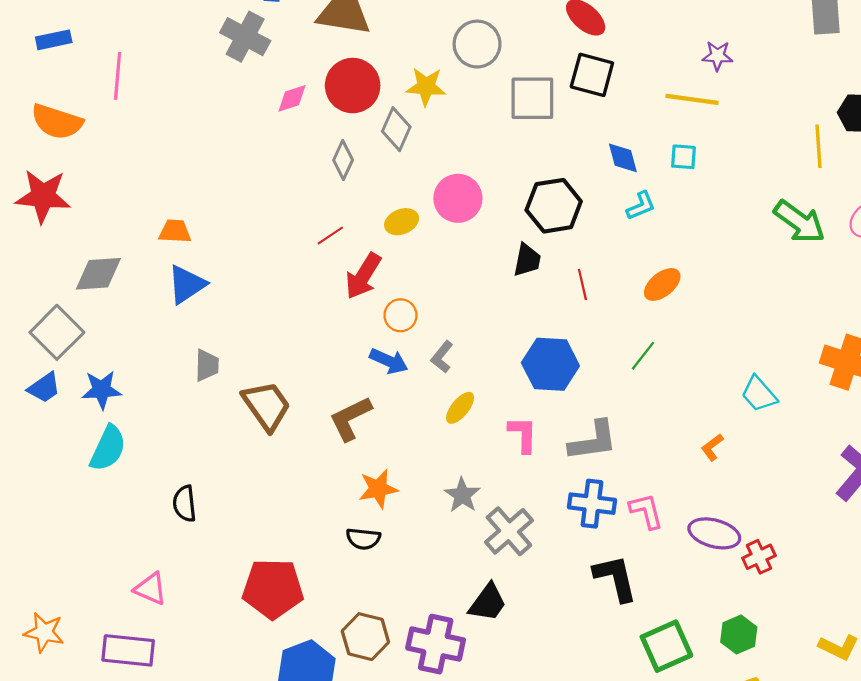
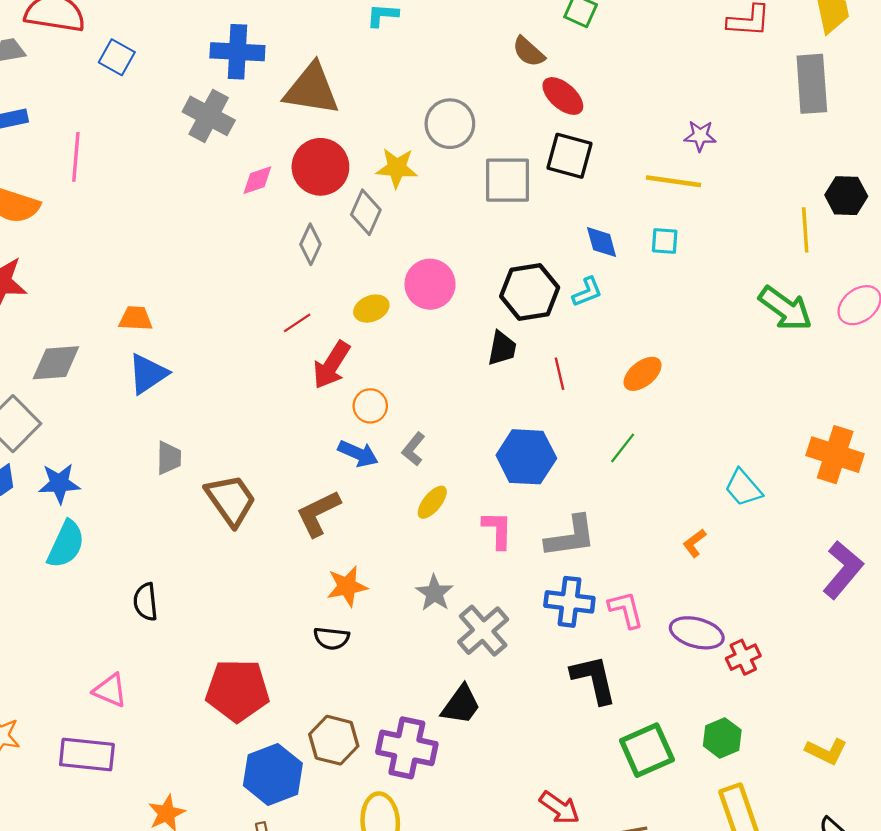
cyan L-shape: (641, 206) -> (587, 292), moved

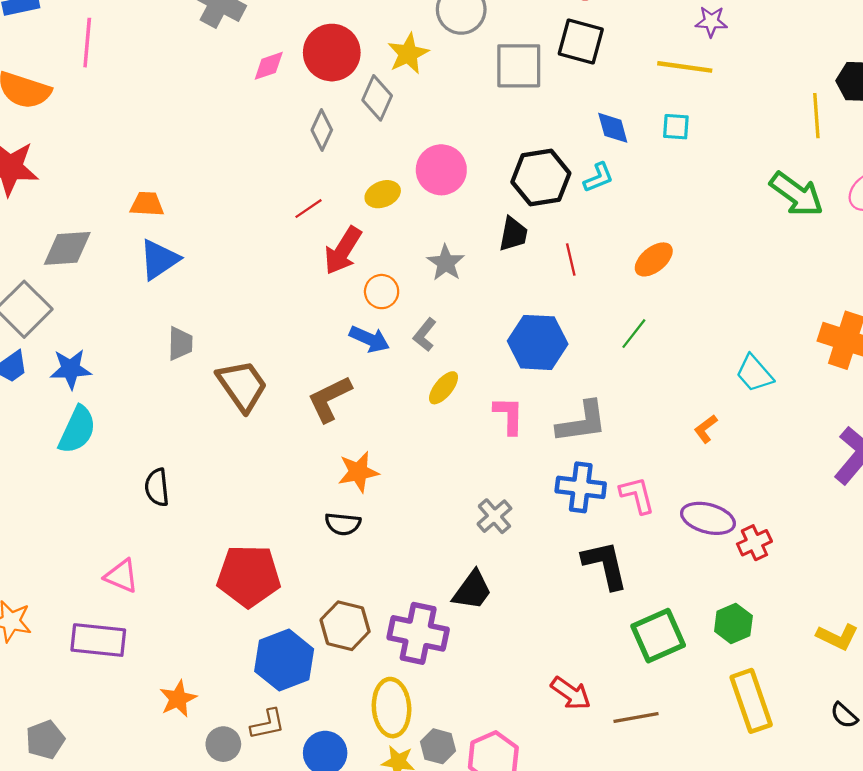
yellow star: (397, 168) -> (408, 54), turned -30
gray star: (434, 593) -> (446, 263), moved
gray cross: (483, 631) -> (494, 516), size x0.7

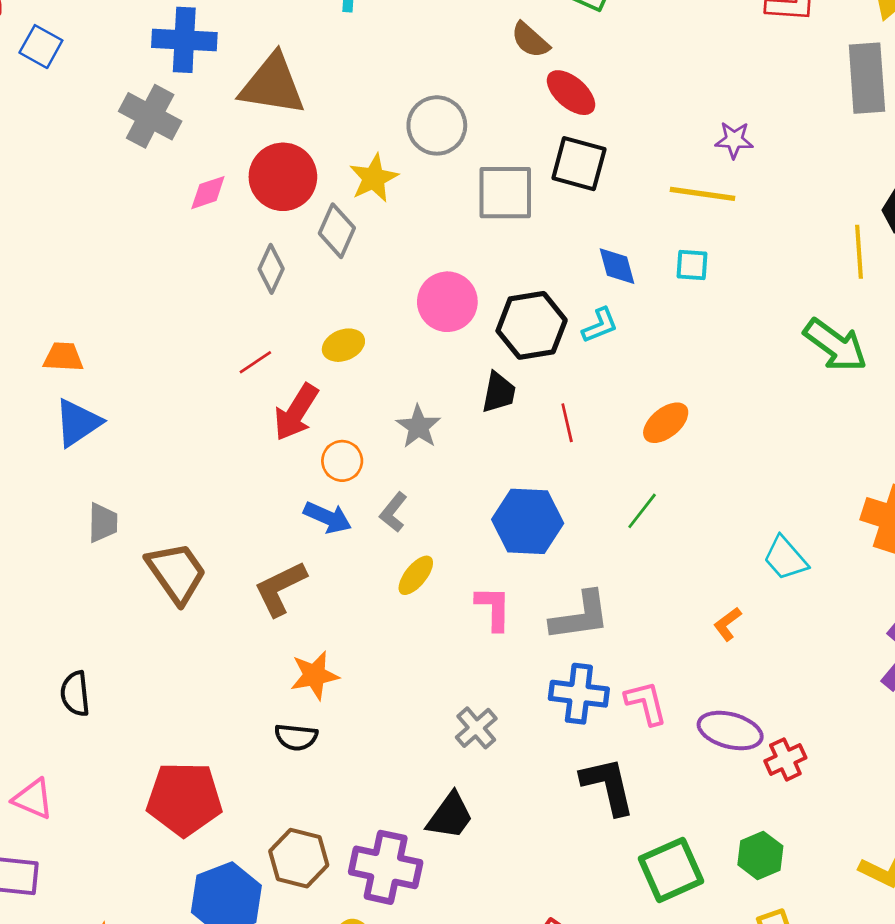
pink circle: (441, 170) -> (447, 302), moved

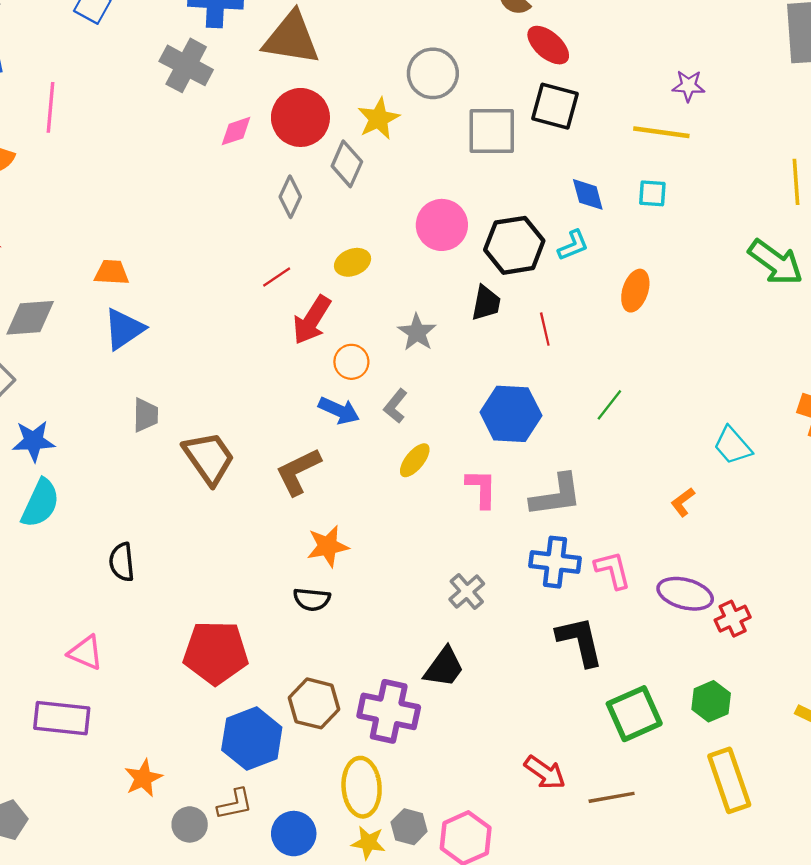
orange ellipse: (666, 423) -> (635, 291), moved, turned -33

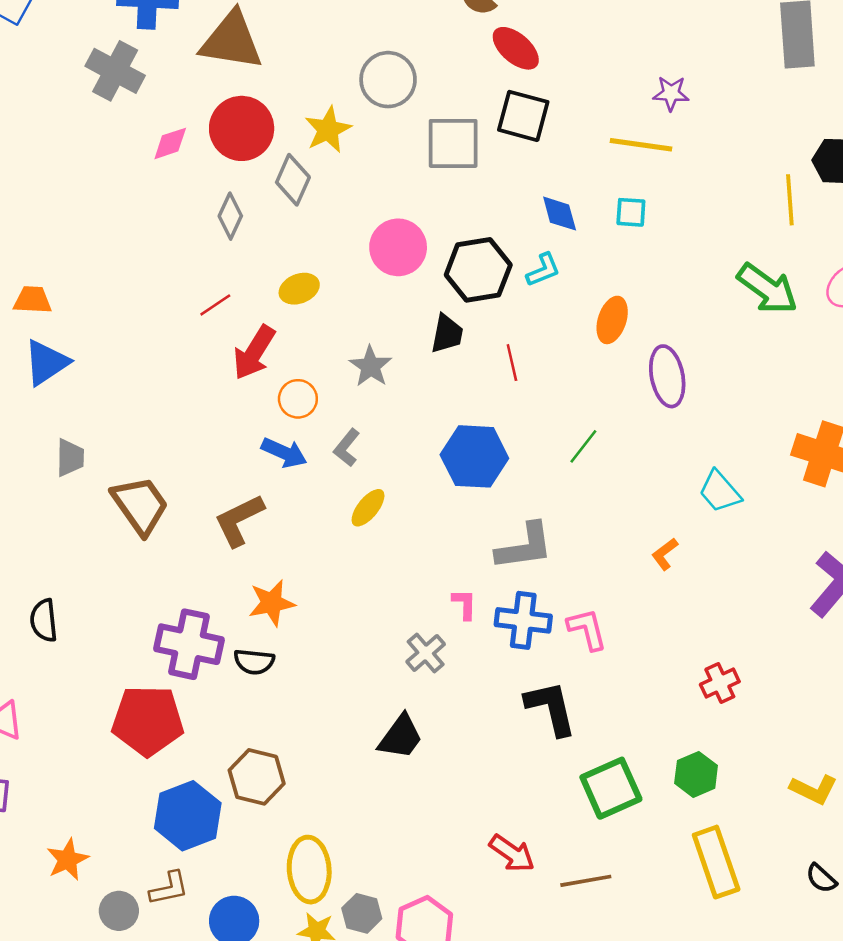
pink L-shape: (481, 489) -> (464, 604), moved, size x0.7
purple ellipse: (685, 594) -> (667, 376), moved, turned 64
purple cross: (389, 711) -> (189, 644), moved

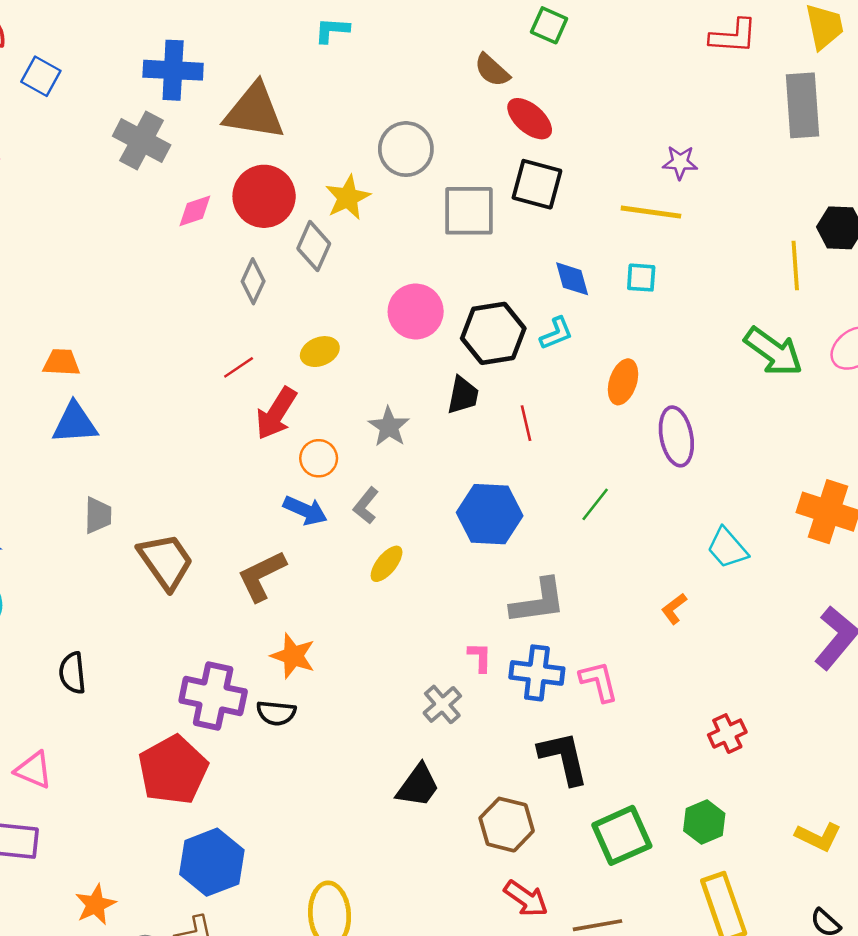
blue triangle: (46, 363) -> (75, 423), turned 30
orange star: (272, 603) -> (293, 656), turned 30
red pentagon: (148, 721) -> (173, 770), turned -30
brown hexagon: (257, 777) -> (507, 825), moved

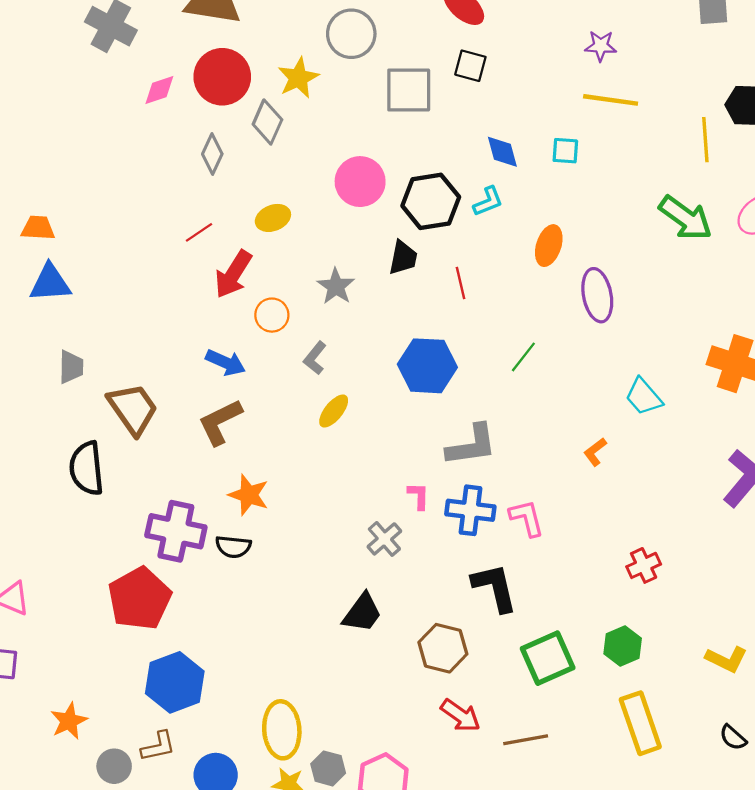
black square: (537, 184) -> (470, 66), size x0.7
yellow line: (651, 212) -> (611, 100), moved
blue arrow: (305, 510) -> (226, 362), moved
black semicircle: (72, 673) -> (87, 468), moved, size x1.4

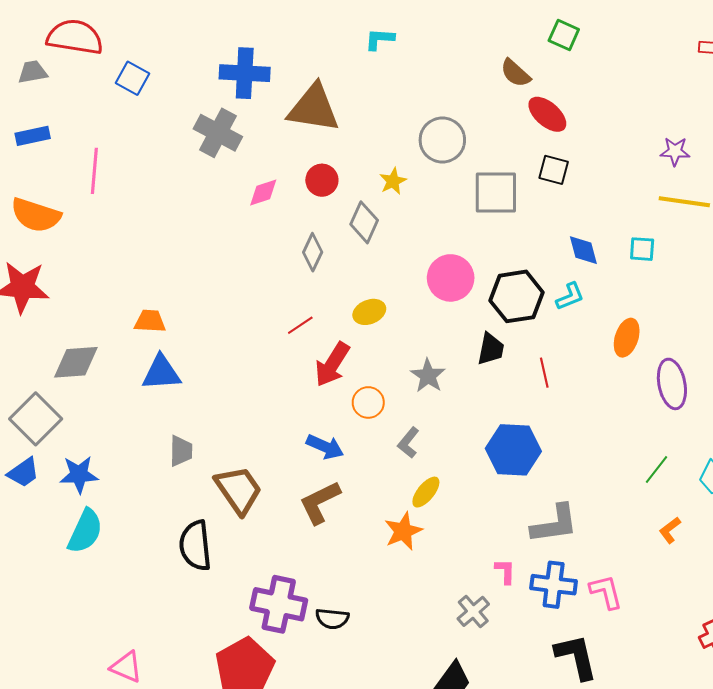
red circle: (222, 77) -> (322, 180), size x0.6
yellow star: (298, 78) -> (393, 181), size x0.7
green line: (523, 357) -> (656, 469), moved
orange star: (249, 495) -> (403, 531), moved, turned 30

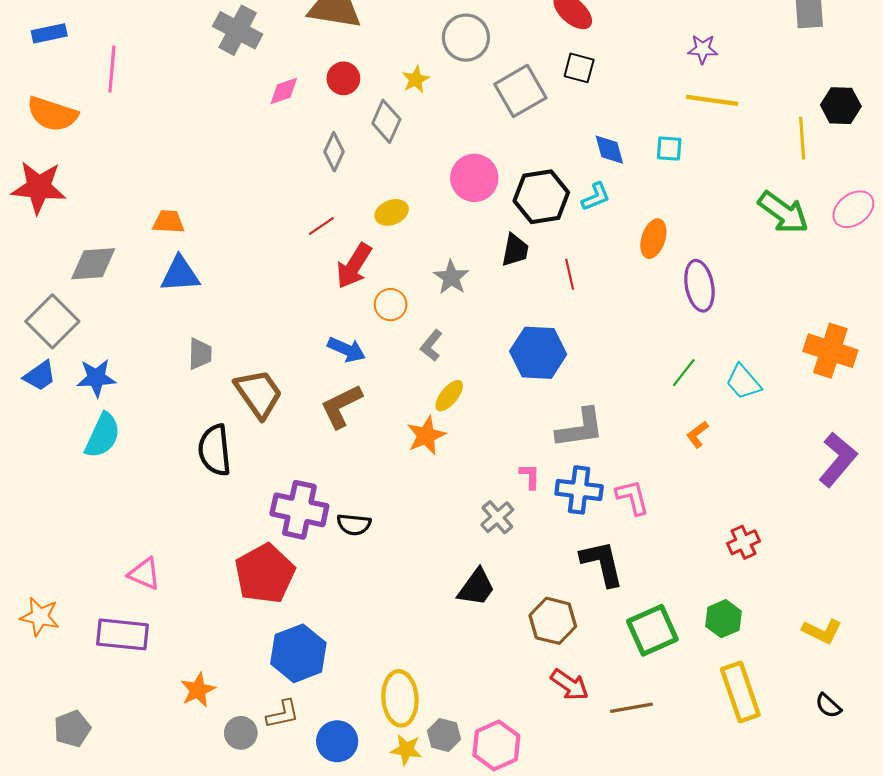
gray square: (496, 192) -> (520, 91), turned -30

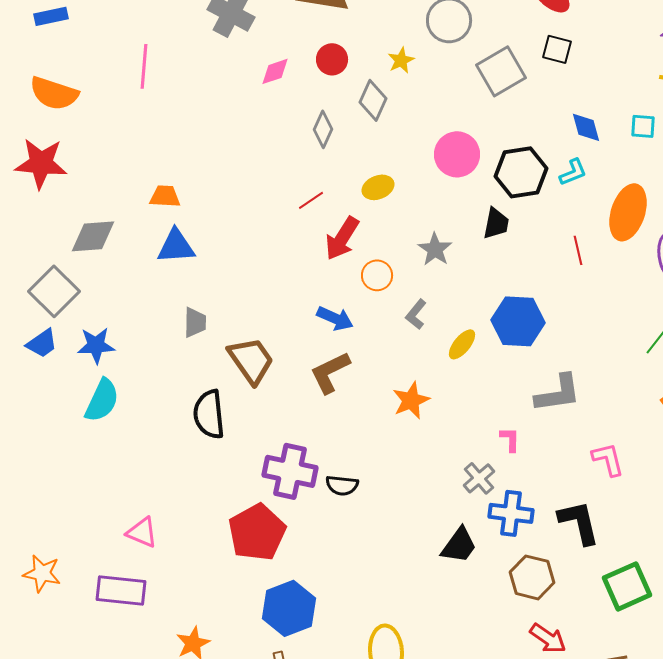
pink line: (112, 69) -> (144, 66), moved
orange ellipse: (653, 239) -> (628, 212), size x1.5
red line: (570, 274) -> (578, 250), moved
yellow ellipse: (449, 396) -> (462, 344), moved
blue cross: (579, 490) -> (511, 513), moved

